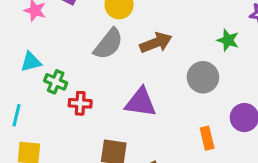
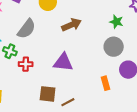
gray semicircle: (108, 44) -> (27, 29), moved
gray circle: (203, 77) -> (114, 47), moved

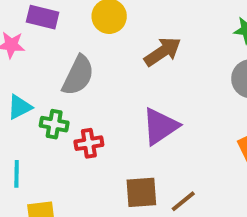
purple triangle: (63, 62) -> (160, 126), turned -30

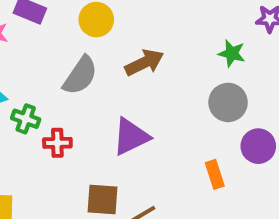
gray semicircle: (78, 75) -> (80, 76), moved

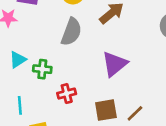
red cross: (57, 143) -> (67, 94), moved

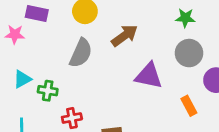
purple triangle: (115, 64) -> (149, 76), moved, turned 48

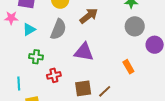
purple triangle: (149, 76) -> (84, 52), moved
cyan triangle: (22, 79) -> (29, 29), moved
orange rectangle: (189, 106) -> (128, 67), moved

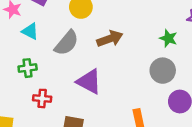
cyan triangle: (29, 29) -> (30, 31), turned 40
green cross: (36, 57) -> (28, 68), turned -32

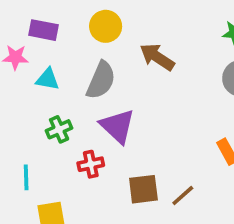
brown arrow: (110, 39) -> (157, 57), turned -110
purple triangle: (89, 81) -> (117, 126), moved, turned 32

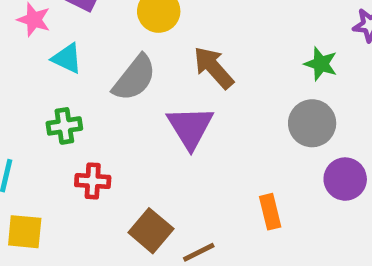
purple triangle: (117, 126) -> (190, 127), moved
brown square: (143, 189) -> (151, 231), turned 32

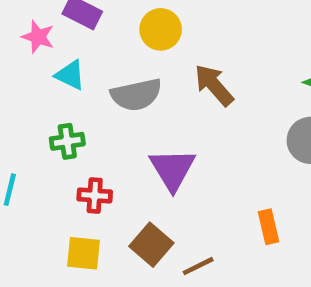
gray semicircle: (134, 78) -> (136, 95), turned 39
purple triangle: (190, 127) -> (173, 169), moved
yellow square: (25, 232) -> (83, 253), moved

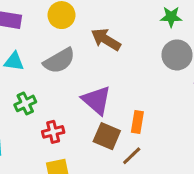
orange rectangle: (268, 227) -> (137, 122), moved, turned 40
brown square: (151, 245) -> (107, 136), moved

